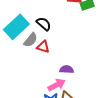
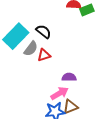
red triangle: (43, 47) -> (44, 55), turned -32

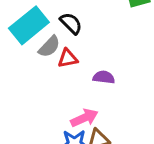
purple semicircle: (69, 77) -> (104, 77), moved

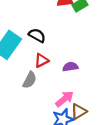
gray semicircle: (49, 47) -> (30, 80), moved

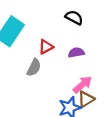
black semicircle: (37, 35) -> (74, 18), moved
pink arrow: (65, 99) -> (83, 84), moved

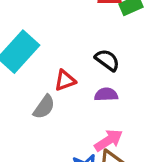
black semicircle: (74, 18) -> (107, 60), moved

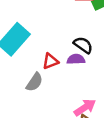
purple semicircle: (106, 94) -> (76, 59), moved

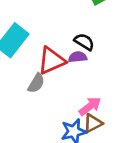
red triangle: (50, 61) -> (51, 61), size x1.6

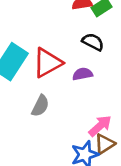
black semicircle: (84, 42) -> (93, 42), moved
red triangle: (51, 61) -> (47, 63), moved

